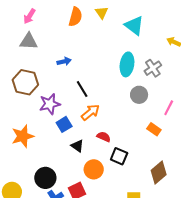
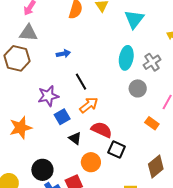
cyan triangle: (134, 26) -> (134, 19), turned 30
brown hexagon: (25, 82) -> (17, 58), moved
red semicircle: (104, 137) -> (102, 130), size x1.5

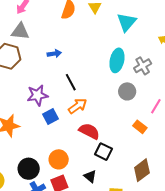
black triangle: (75, 138) -> (90, 176), moved
orange circle: (91, 162) -> (59, 159), moved

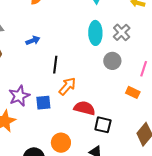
black line: (71, 82) -> (55, 65), turned 48
purple star: (37, 95) -> (19, 96), moved
blue square: (51, 117) -> (43, 103), turned 35

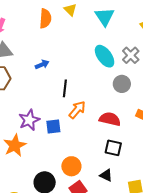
cyan ellipse: (95, 33) -> (105, 56), turned -35
red semicircle: (84, 108) -> (110, 119), moved

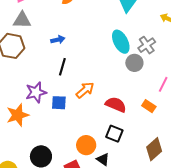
gray circle: (122, 84) -> (134, 63), moved
black line: (65, 88) -> (62, 67), moved
orange circle: (71, 166) -> (86, 145), moved

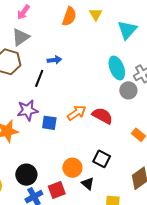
gray triangle: (22, 20) -> (21, 37), turned -42
black line: (62, 67) -> (39, 78), moved
red semicircle: (116, 105) -> (102, 116), moved

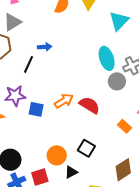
black triangle: (88, 183) -> (71, 172), turned 48

